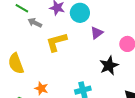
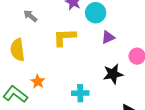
gray arrow: (35, 23) -> (30, 16), moved

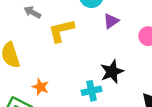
gray arrow: (30, 16) -> (32, 12), moved
black star: (113, 74) -> (112, 72), moved

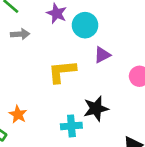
gray arrow: (32, 12) -> (20, 34), turned 140
yellow L-shape: (61, 31) -> (62, 72), moved

